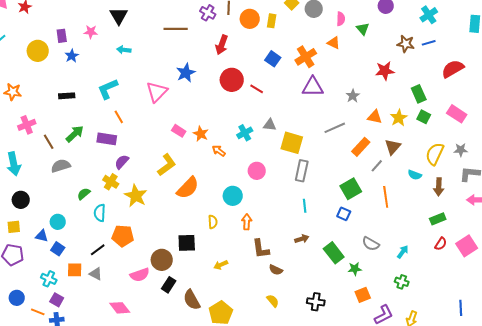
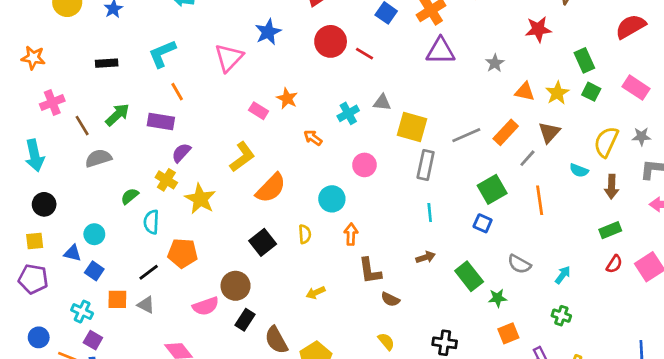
gray line: (335, 128) -> (466, 135), moved
orange star: (201, 134) -> (287, 98), moved
black square: (187, 243) -> (263, 242), moved, turned -36

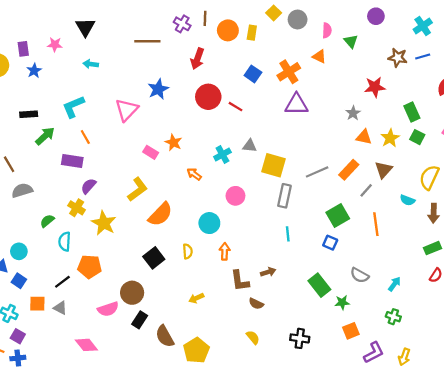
gray star: (495, 63) -> (353, 113), moved
green arrow: (117, 115) -> (45, 136), moved
brown arrow: (426, 257) -> (268, 272), moved

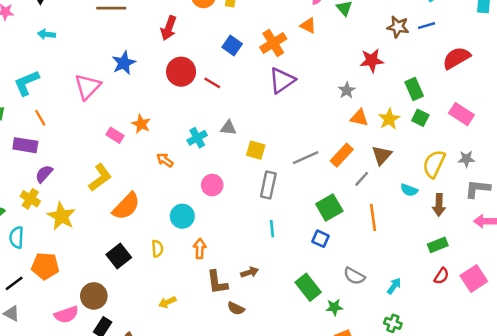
purple triangle: (296, 104) -> (282, 80), turned -35
yellow square: (274, 165) -> (256, 150), size x0.7

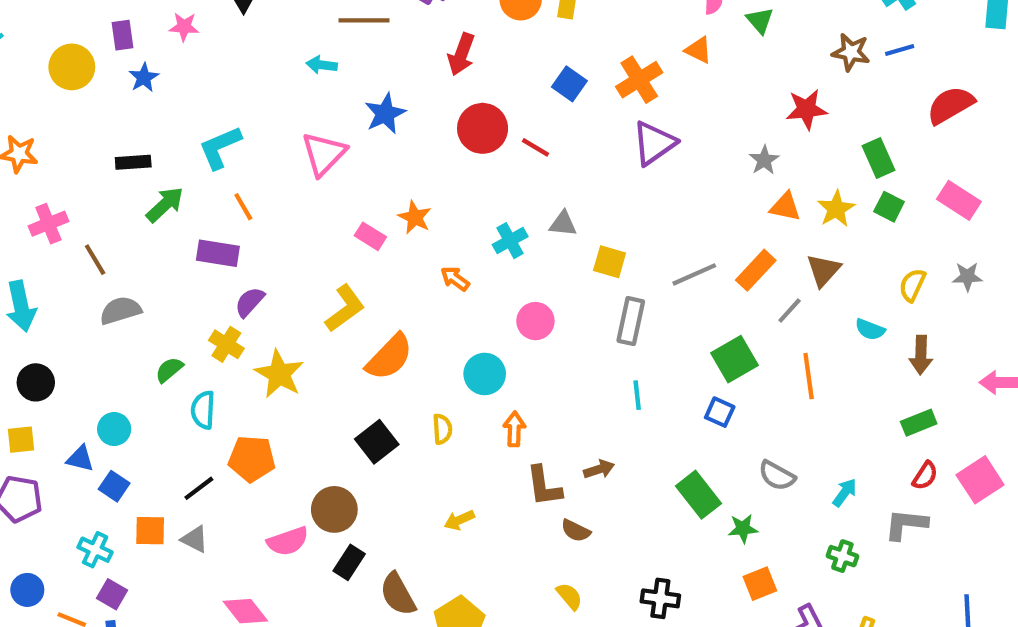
cyan arrow: (46, 34) -> (322, 65), moved
yellow semicircle: (434, 164) -> (912, 285), size x0.7
gray L-shape: (478, 189) -> (906, 524), moved

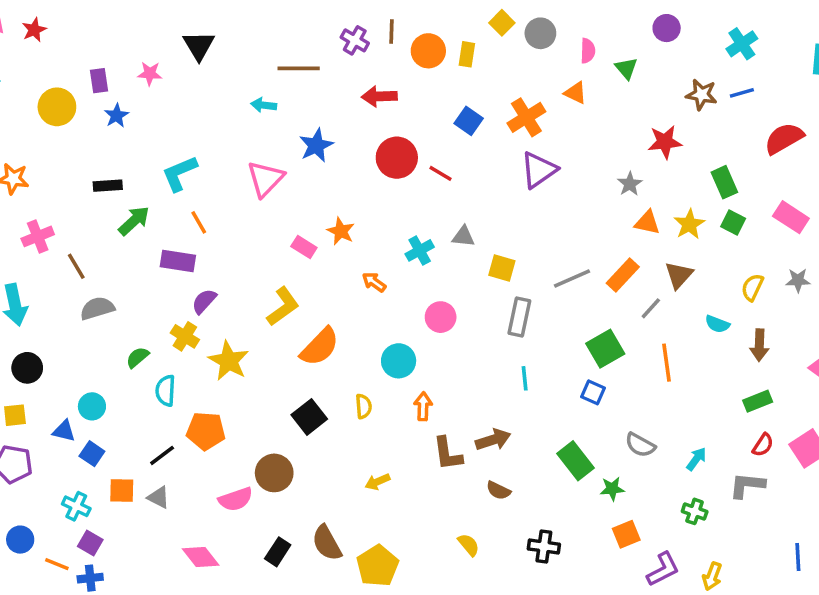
red arrow: (461, 54) -> (379, 96), turned 68
brown arrow: (599, 469) -> (493, 440), size x1.4
brown semicircle: (576, 531) -> (498, 490), moved
black rectangle: (349, 562) -> (278, 552), moved

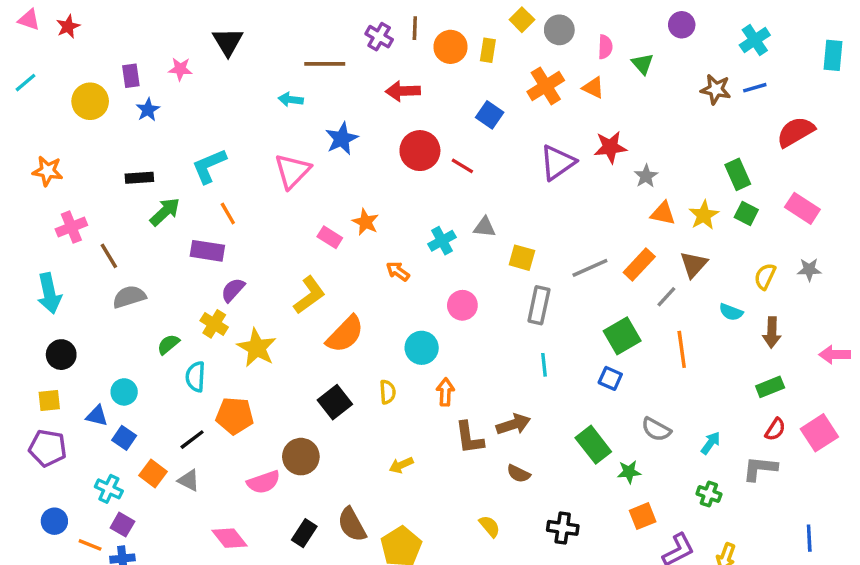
orange cross: (526, 117) -> (546, 86), moved
red star: (665, 142) -> (610, 147), moved
orange square: (122, 490) -> (153, 474), turned 36

